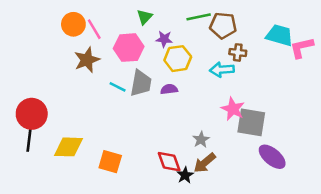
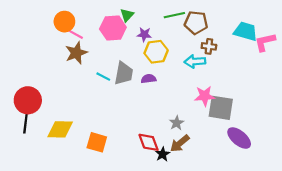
pink line: (94, 29) -> (74, 33), moved, turned -30
pink hexagon: (129, 48) -> (113, 28), moved
pink star: (233, 109) -> (205, 96), turned -30

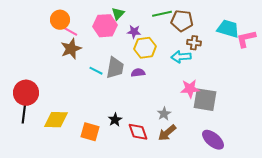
purple ellipse: (239, 138) -> (213, 140), moved
black star: (163, 154) -> (115, 120), moved

